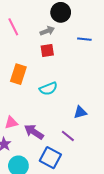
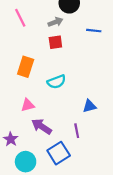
pink triangle: (11, 123) -> (28, 105), moved
purple line: (68, 136) -> (77, 131), turned 40
blue square: (50, 158) -> (59, 153), turned 30

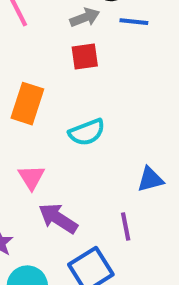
blue line: (94, 31) -> (134, 22), moved
pink triangle: (28, 105) -> (31, 177), turned -48

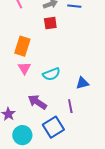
cyan semicircle: (87, 132) -> (51, 74), moved
pink triangle: (31, 177) -> (24, 68), moved

